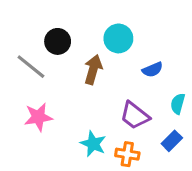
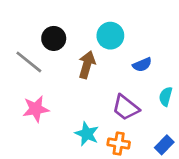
blue rectangle: (172, 141) -> (164, 145), moved

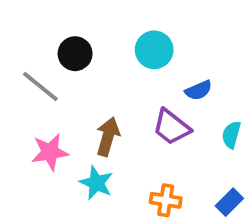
brown arrow: (87, 65) -> (108, 137), moved
purple trapezoid: (126, 108) -> (171, 127), moved
cyan star: (87, 134) -> (96, 183), moved

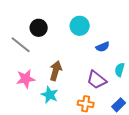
purple trapezoid: (171, 127) -> (97, 80), moved

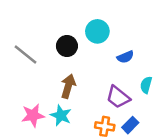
black circle: (39, 28) -> (67, 46), moved
pink star: (26, 79) -> (33, 115), moved
blue rectangle: (119, 105) -> (130, 125), moved

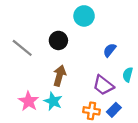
cyan circle: (97, 31) -> (84, 16), moved
blue semicircle: (125, 57) -> (110, 50), turned 152
pink star: (33, 115) -> (29, 101), turned -30

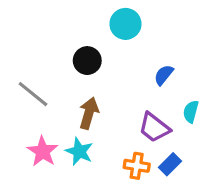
gray line: (22, 48) -> (33, 94), moved

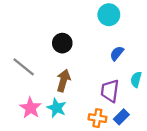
cyan circle: (125, 24) -> (109, 15), moved
purple trapezoid: (154, 128) -> (110, 91), turned 60

